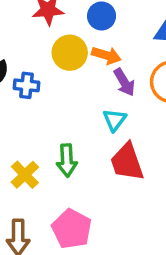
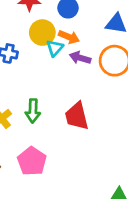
purple arrow: (124, 82) -> (80, 58), turned 132
cyan triangle: (114, 120) -> (55, 48), moved

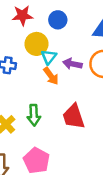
orange arrow: (69, 37) -> (51, 76), moved, turned 36

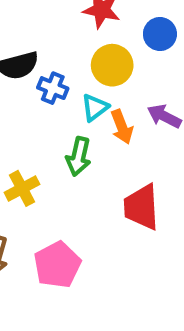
cyan triangle: (49, 57) -> (95, 108), moved
green arrow: (34, 115) -> (79, 157), moved

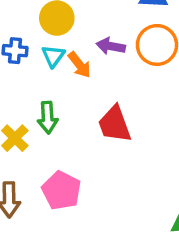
green arrow: (79, 157) -> (48, 117), moved

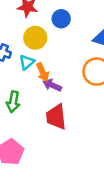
purple arrow: (111, 46) -> (52, 85), moved

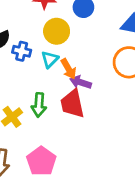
red trapezoid: (56, 117) -> (72, 104), moved

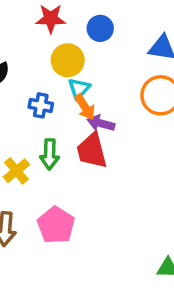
blue cross: (22, 51) -> (41, 105), moved
cyan triangle: (50, 59) -> (79, 89), moved

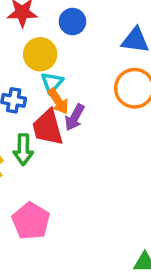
purple arrow: (101, 123) -> (75, 117), turned -76
red trapezoid: (92, 151) -> (48, 127), moved

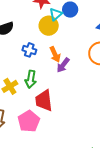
cyan triangle: (52, 83) -> (56, 14), moved
red trapezoid: (48, 127) -> (44, 101), moved

